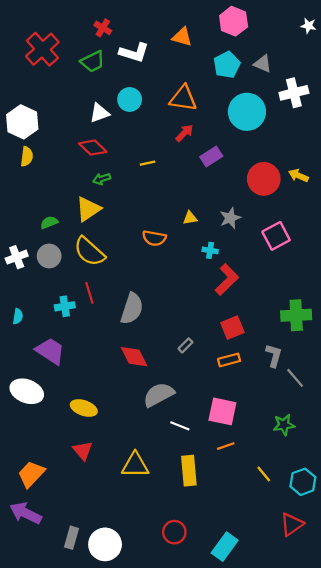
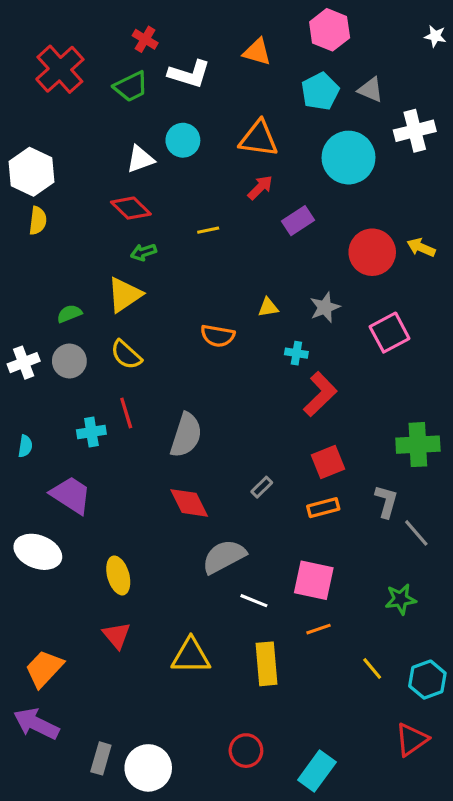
yellow semicircle: (89, 252) -> (126, 355), size x0.7
yellow ellipse: (84, 408) -> (118, 575), turned 55

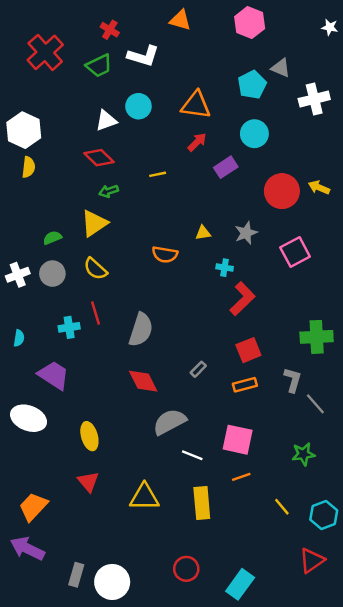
orange triangle: (257, 52) -> (180, 20), moved
cyan pentagon: (320, 91) -> (252, 85), moved
cyan circle: (349, 158) -> (254, 134), moved, size x0.7

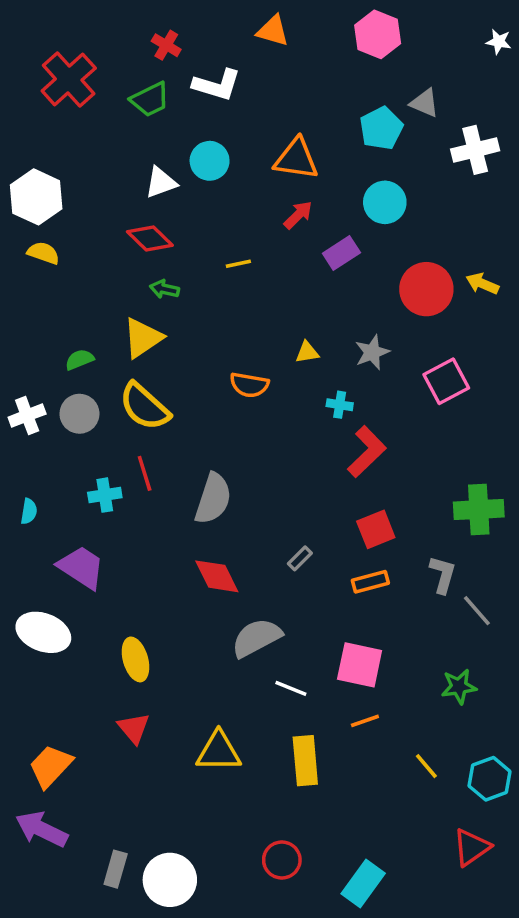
yellow semicircle: (28, 167) -> (43, 253), turned -78
green arrow: (109, 191) -> (164, 289), turned 30
yellow semicircle: (95, 269) -> (145, 407), size x1.4

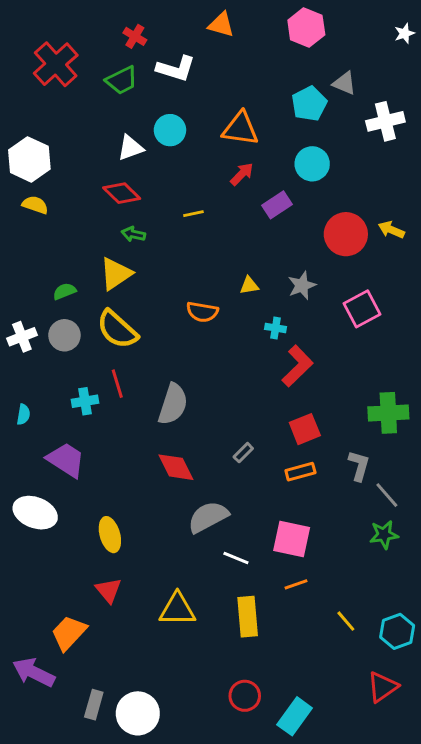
white star: (499, 42) -> (404, 33), turned -30
green star: (459, 687) -> (384, 535), moved
orange trapezoid: (51, 766) -> (69, 633), moved
red circle: (282, 860) -> (245, 696), moved

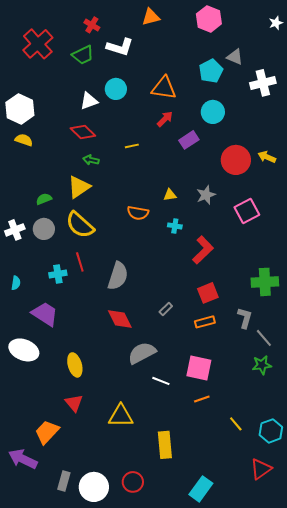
orange triangle: (221, 25) -> (151, 17), turned -30
cyan cross: (276, 328) -> (175, 226), moved
yellow rectangle: (248, 617) -> (165, 445), moved
red circle: (245, 696) -> (133, 482), moved

